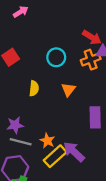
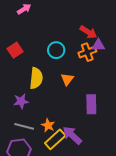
yellow semicircle: (34, 88) -> (36, 78), size x1.5
purple star: (15, 125) -> (21, 101), moved

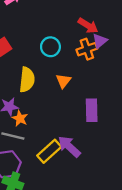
purple triangle: (98, 45) -> (100, 41), turned -40
orange star: (48, 125) -> (20, 118), moved

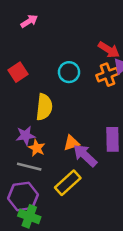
orange triangle: (63, 81) -> (71, 143), moved, turned 35
purple arrow: (69, 147) -> (85, 155), moved

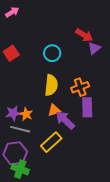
pink arrow: (29, 21) -> (12, 12), moved
orange cross: (108, 75) -> (80, 87), moved
yellow semicircle: (44, 107) -> (51, 85), moved
purple star: (25, 136) -> (13, 113), moved

